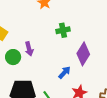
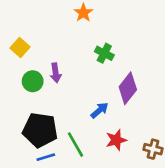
green cross: (63, 30) -> (104, 53), turned 32

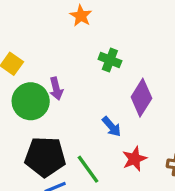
green circle: (33, 81) -> (31, 101), size x1.5
blue arrow: (100, 110) -> (112, 127), turned 96

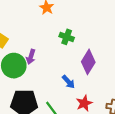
purple arrow: (56, 89) -> (31, 57), turned 32

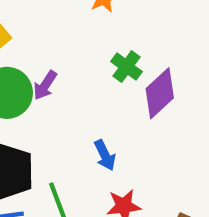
purple diamond: (88, 62) -> (160, 93), moved

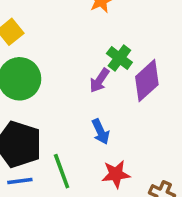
purple arrow: (45, 85) -> (100, 80), moved

